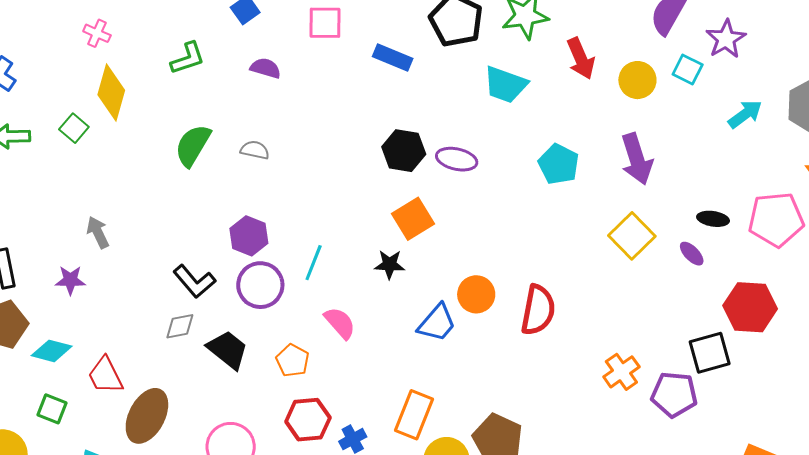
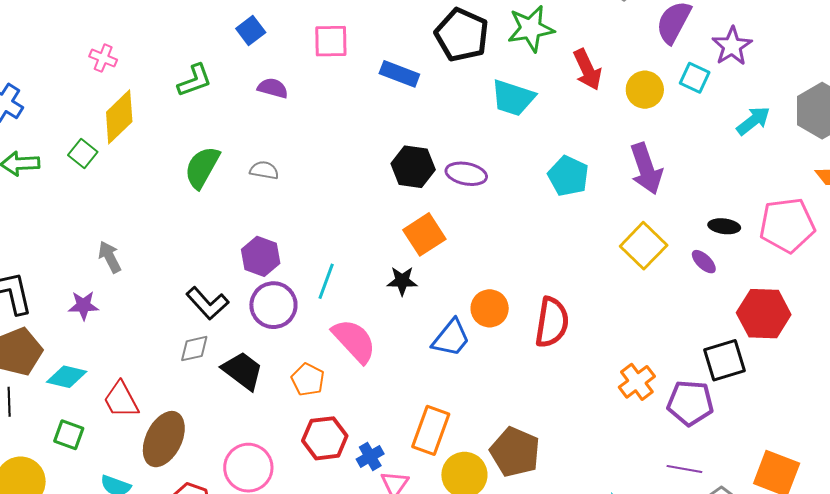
yellow diamond: (111, 93) -> (119, 117), turned 32
pink semicircle: (340, 323) -> (354, 341), size x1.4

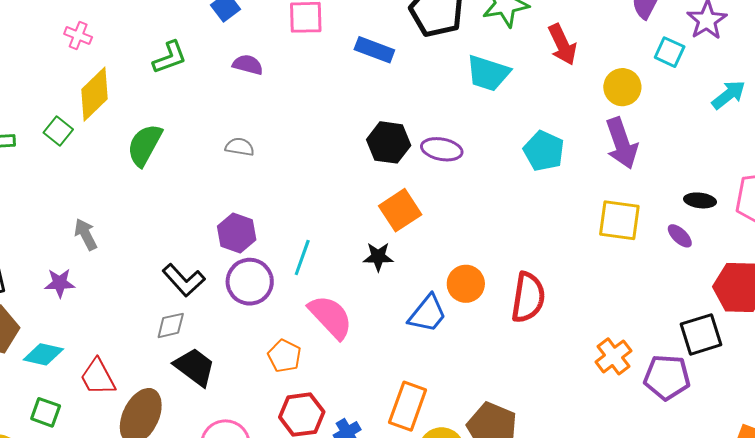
yellow circle: (645, 90) -> (622, 87), moved
green semicircle: (202, 167) -> (145, 145), moved
yellow square: (644, 246) -> (619, 220), turned -36
black trapezoid: (243, 371) -> (195, 367), moved

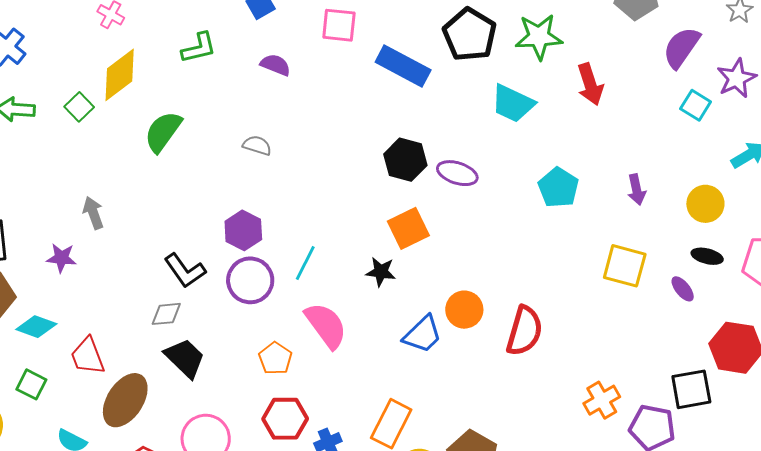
blue rectangle: (374, 50) -> (403, 66), size x1.4
yellow circle: (622, 87) -> (705, 204), moved
purple arrow: (622, 143) -> (637, 190), size x0.6

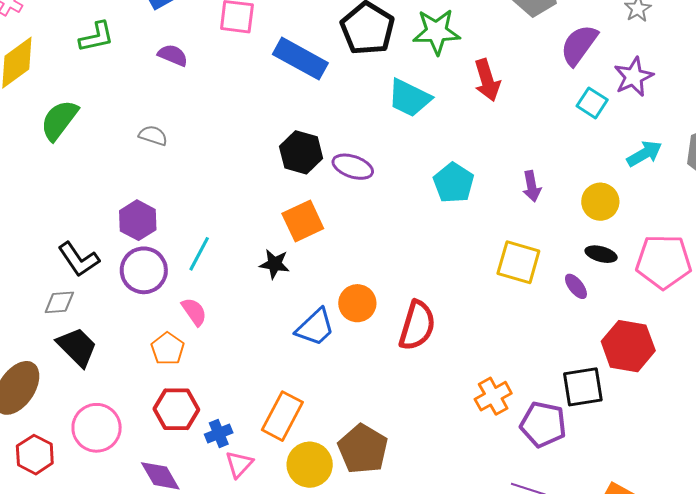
pink semicircle: (326, 325) -> (194, 312), moved, size x0.6

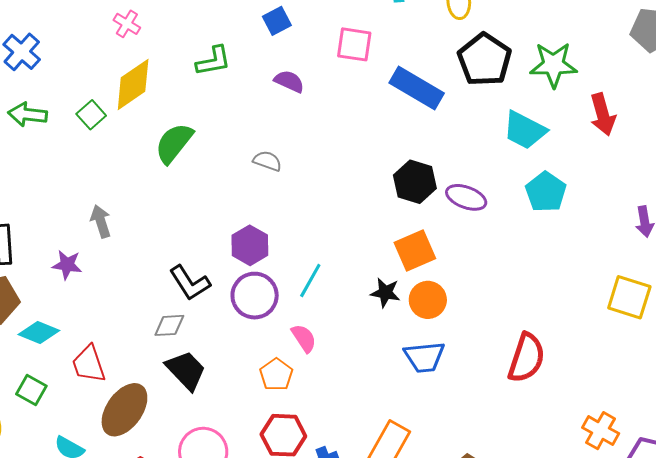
cyan pentagon: (454, 183) -> (546, 192), moved
orange circle: (357, 303) -> (428, 300), moved
blue trapezoid: (315, 327) -> (424, 357), turned 36
orange cross: (493, 396) -> (601, 431), turned -33

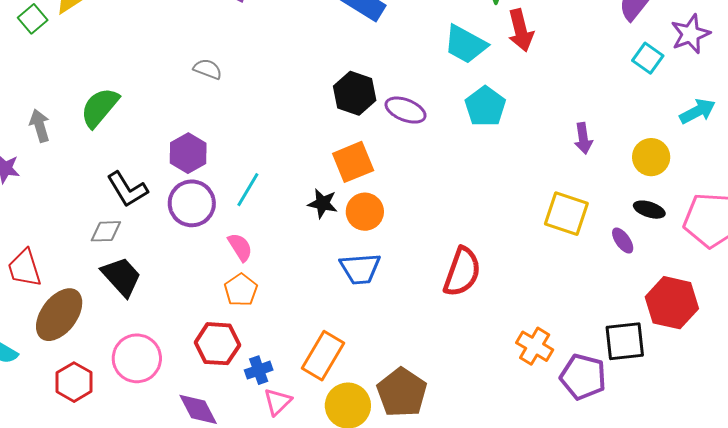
red arrow: (603, 114) -> (521, 30), moved
green semicircle: (174, 143) -> (100, 107), moved
orange pentagon: (276, 375) -> (241, 290), moved

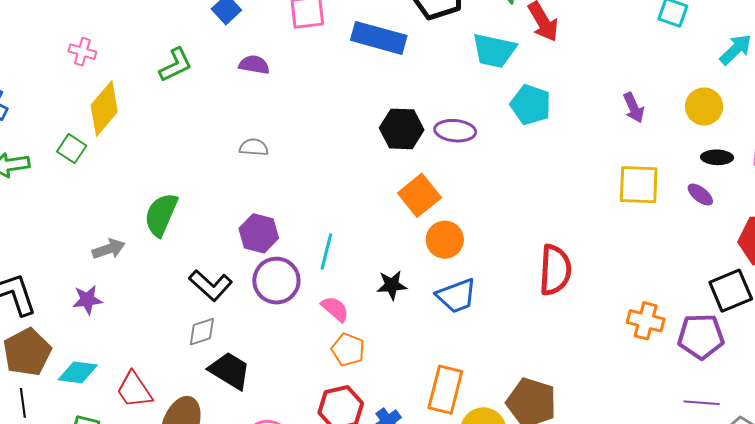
gray arrow: (40, 126) -> (109, 249), turned 104
black star: (323, 203) -> (392, 285), moved

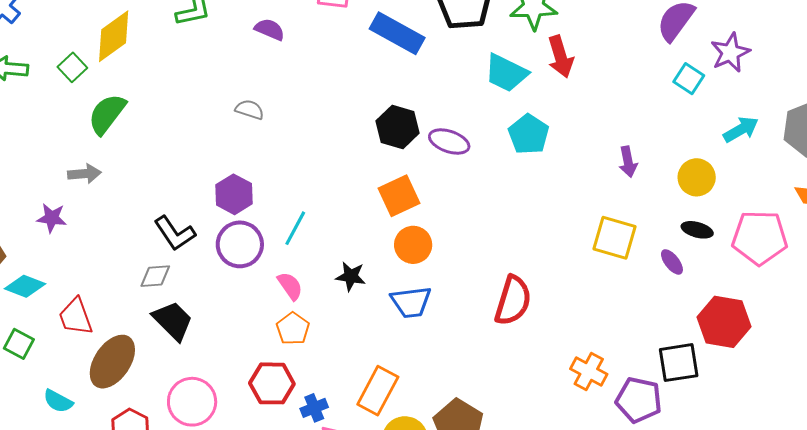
green semicircle: (161, 215) -> (107, 114), moved

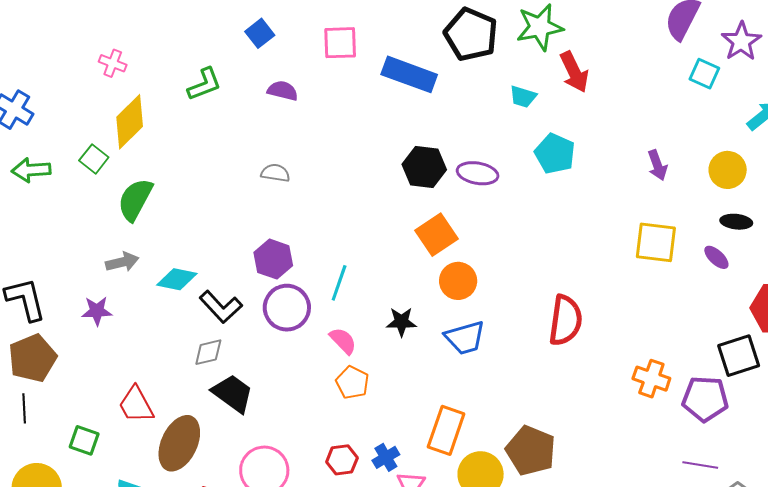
cyan trapezoid: (506, 73) -> (523, 97), size x0.6
cyan diamond: (25, 286) -> (177, 279), moved
red hexagon: (272, 383) -> (342, 460), moved, size x0.7

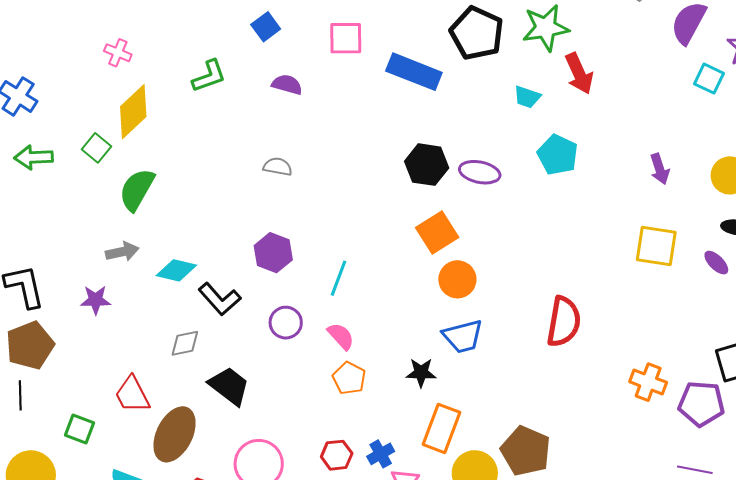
purple circle: (287, 308) -> (286, 323), moved, size x0.7
black star: (401, 322) -> (421, 373), moved
gray diamond: (208, 352) -> (185, 343), moved

